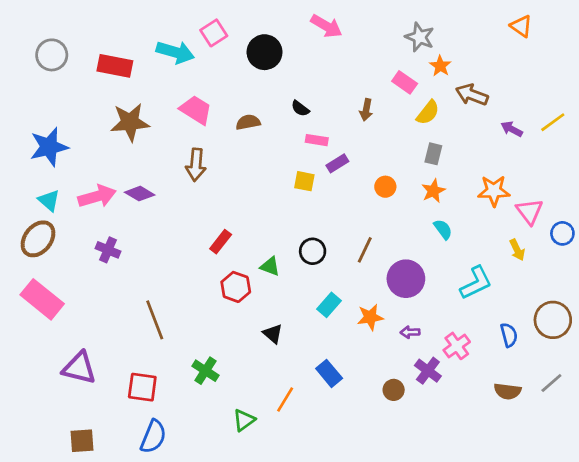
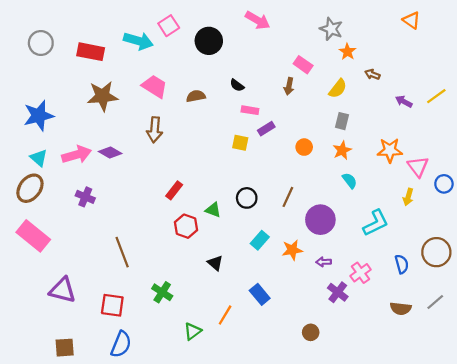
pink rectangle: (405, 82) -> (303, 65), moved
brown arrow: (472, 95) -> (372, 74), size x0.6
yellow arrow: (517, 250) -> (408, 197), turned 42
brown circle: (394, 390) -> (311, 332), moved

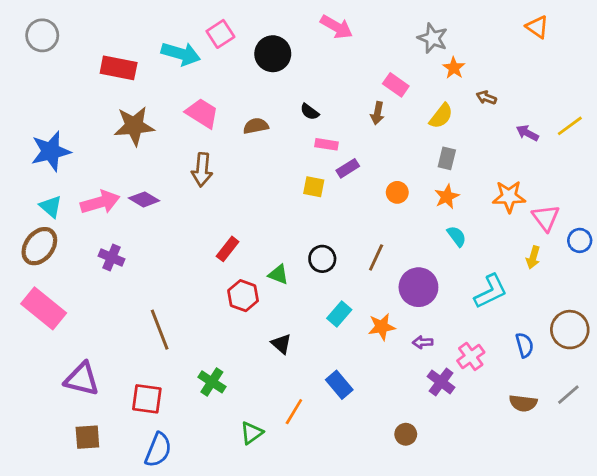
gray circle: (41, 43) -> (42, 35), moved
brown square: (65, 348) -> (87, 437), moved

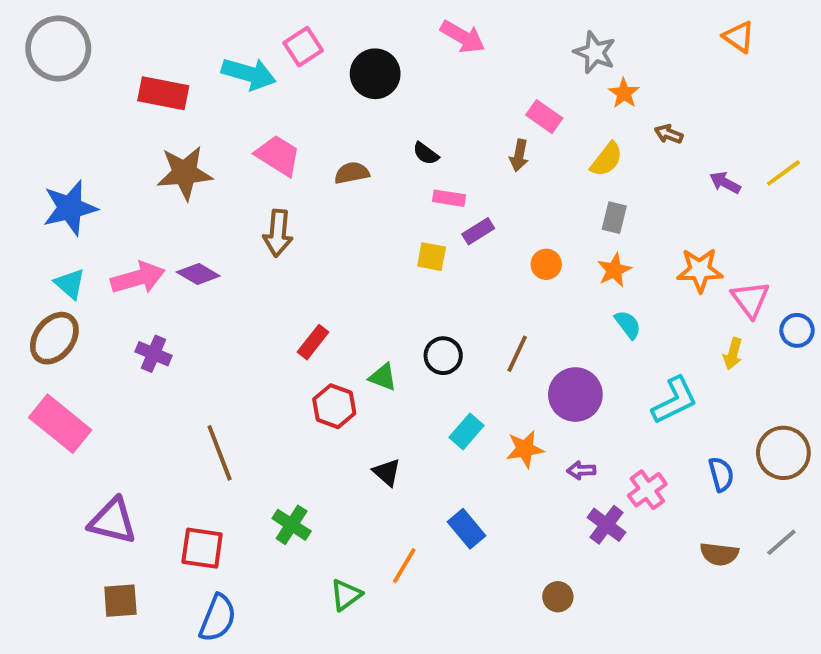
gray circle: (42, 35) -> (58, 48), size x1.4

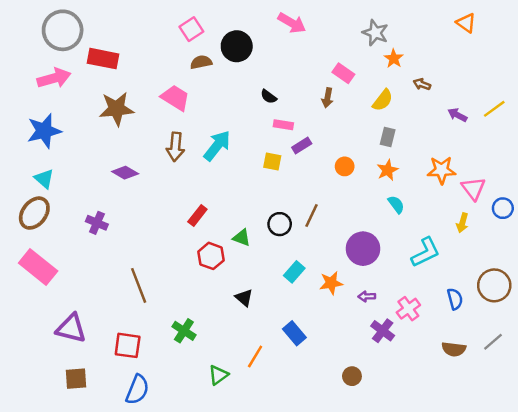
gray circle: (58, 48) -> (63, 30), moved
cyan arrow: (249, 74) -> (217, 146), moved, turned -68
brown semicircle: (352, 173) -> (201, 62), moved
pink arrow: (138, 278) -> (54, 78), moved
brown line: (517, 354) -> (312, 215), moved

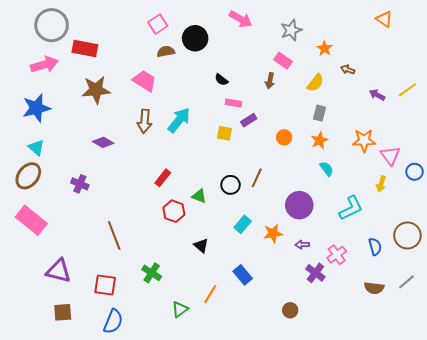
gray star: (375, 33) -> (291, 30), moved, turned 30

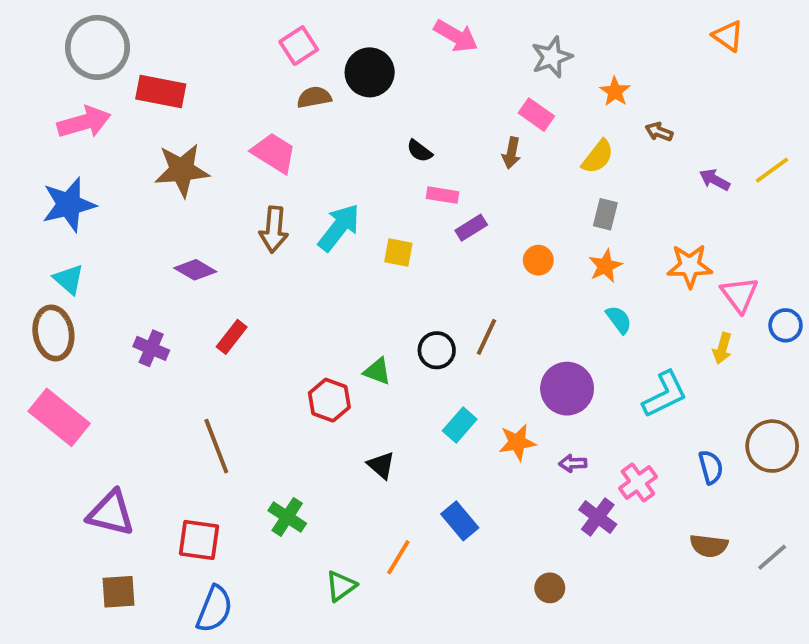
yellow square: (224, 133) -> (398, 253), moved
brown ellipse: (28, 176) -> (53, 333), turned -48
red rectangle: (163, 178) -> (232, 337), moved
gray line: (406, 282) -> (772, 557), moved

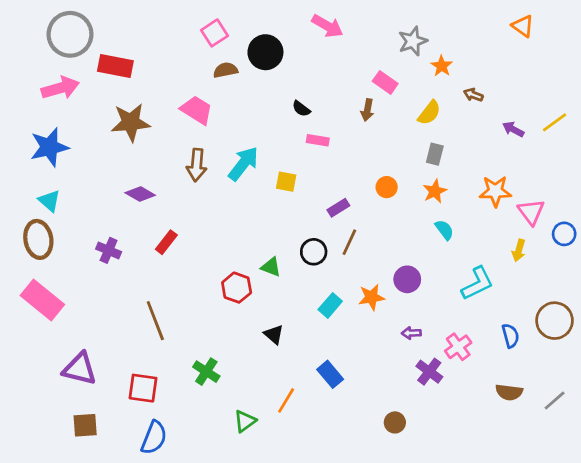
gray star: (552, 57) -> (413, 41), moved
purple rectangle: (471, 228) -> (338, 208), moved
purple circle: (567, 389) -> (407, 279), size x0.7
orange star: (517, 442) -> (371, 297), moved

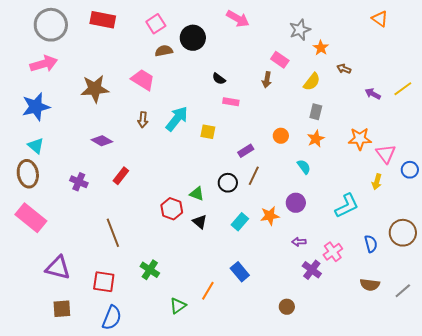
red rectangle: (115, 66) -> (103, 20), moved
brown arrow: (197, 165) -> (143, 120), size x0.7
cyan semicircle: (444, 230) -> (304, 167), moved
black triangle: (274, 334) -> (200, 222), moved

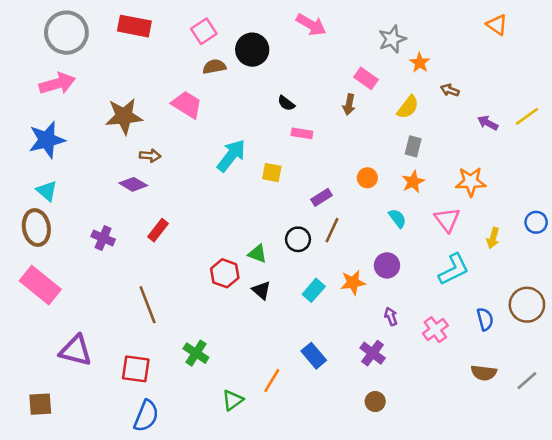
brown arrow: (143, 120) -> (150, 156), moved, turned -91
pink triangle: (386, 154) -> (447, 220), moved
purple arrow: (299, 242) -> (391, 316), turned 72
purple cross: (312, 270) -> (373, 353), moved
brown square: (62, 309) -> (40, 404), moved

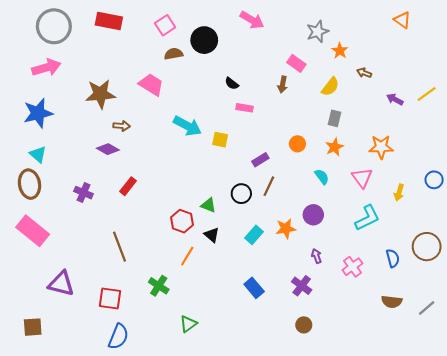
cyan arrow: (231, 156) -> (187, 126), turned 80
orange line: (272, 381) -> (187, 256), moved

